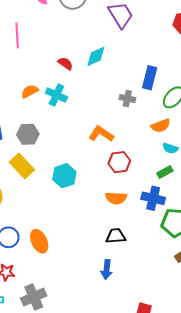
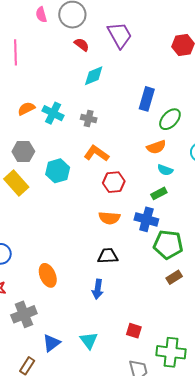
red semicircle: (65, 64) -> (82, 45), moved
gray cross: (127, 98) -> (89, 119), moved
cyan hexagon: (64, 176) -> (58, 171), moved
orange ellipse: (39, 241) -> (48, 275), moved

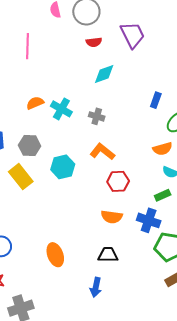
red semicircle: (82, 45) -> (94, 42), turned 133
blue rectangle: (147, 99) -> (156, 100), size x0.7
orange ellipse: (48, 275) -> (55, 255), moved

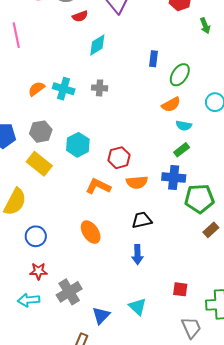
orange L-shape: (102, 152) -> (98, 186), moved
red hexagon: (118, 181) -> (119, 158), moved

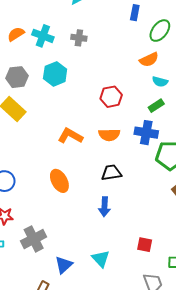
cyan hexagon: (78, 145) -> (55, 74), moved
red hexagon: (119, 158) -> (111, 97), moved

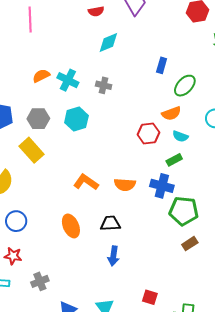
red hexagon: (111, 97) -> (148, 134), moved
black trapezoid: (111, 173) -> (110, 223), moved
gray cross: (34, 239) -> (40, 281), size x0.7

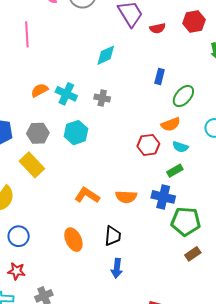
red semicircle: (96, 11) -> (158, 28), moved
black trapezoid: (110, 223) -> (113, 236), turned 100

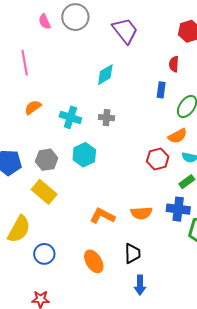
red semicircle: (158, 28) -> (174, 64), moved, turned 112
orange semicircle: (40, 90) -> (33, 107), moved
blue circle: (19, 236) -> (44, 254), moved

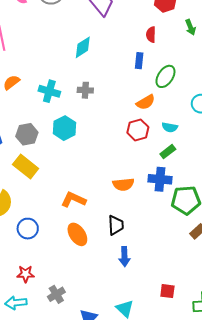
orange semicircle: (178, 136) -> (146, 102), moved
orange L-shape: (102, 216) -> (73, 200), moved

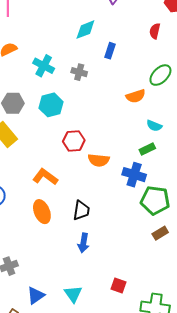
blue rectangle: (139, 61) -> (110, 51), moved
red hexagon: (138, 130) -> (74, 141), moved
orange semicircle: (123, 184) -> (99, 160), moved

